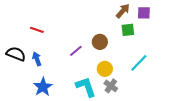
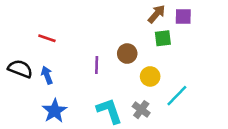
purple line: (76, 51) -> (97, 65), turned -48
cyan line: (139, 63) -> (177, 96), moved
yellow circle: (105, 69) -> (150, 76), moved

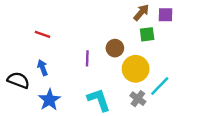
black semicircle: (20, 69) -> (18, 80), moved
yellow circle: (150, 76) -> (136, 69), size x1.5
gray cross: (141, 110) -> (138, 99), moved

